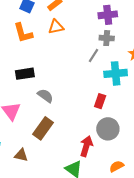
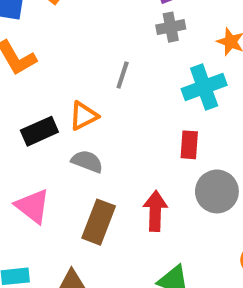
orange triangle: (56, 27) -> (84, 116), moved
gray line: (94, 55) -> (123, 75), moved
red arrow: (86, 146) -> (155, 211), moved

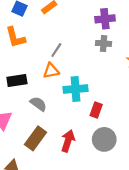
gray line: (123, 75) -> (56, 50), moved
cyan cross: (204, 87) -> (75, 89), moved
orange triangle: (84, 116) -> (51, 71), moved

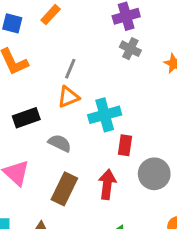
gray cross: (104, 43) -> (130, 49), turned 32
red rectangle: (96, 110) -> (125, 145), moved

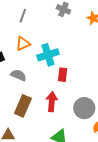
gray line: (70, 69) -> (23, 16), moved
gray circle: (154, 174) -> (84, 108), moved

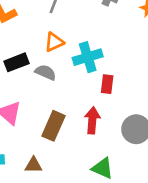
gray semicircle: (18, 75) -> (46, 72), moved

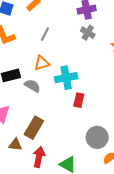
red arrow: (92, 120) -> (39, 157), moved
brown triangle: (33, 165) -> (15, 145), moved

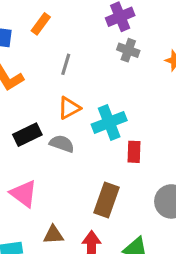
brown rectangle: (34, 128) -> (107, 200), moved

